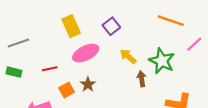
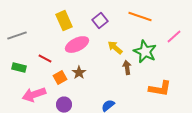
orange line: (171, 21) -> (140, 17), moved
red line: (50, 69) -> (45, 59), turned 40
green rectangle: (14, 72) -> (19, 68), moved

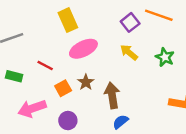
purple square: (100, 21) -> (130, 22), moved
green star: (145, 52) -> (165, 57), size x0.7
brown arrow: (127, 68) -> (112, 95), moved, size x1.5

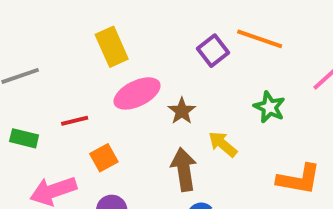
yellow arrow: (129, 52) -> (223, 144), moved
red line: (45, 65) -> (75, 121), turned -42
brown star: (86, 82) -> (182, 111), moved

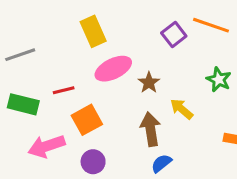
green rectangle: (24, 138) -> (23, 104), size x1.4
orange square: (104, 158) -> (87, 120), size x1.4

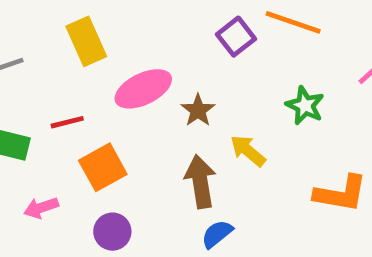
yellow rectangle: (93, 31) -> (86, 41), moved
pink arrow: (47, 146) -> (41, 208), size x0.6

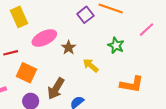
orange square: (103, 167) -> (26, 73), turned -36
brown arrow: (200, 182) -> (56, 89), moved, turned -140

